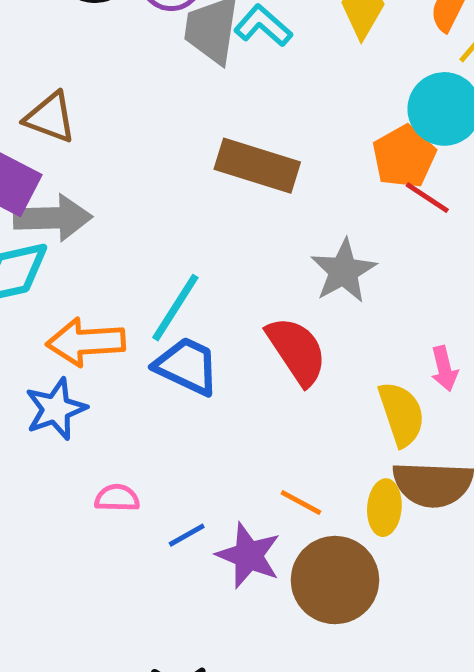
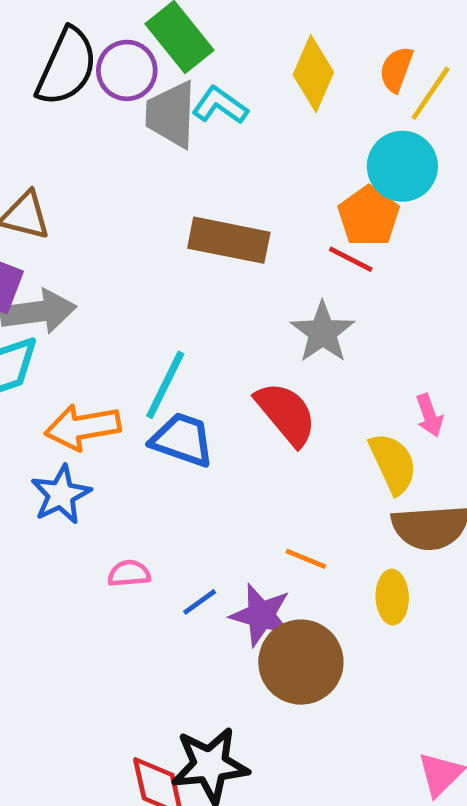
red line: (427, 198) -> (351, 259), moved
yellow ellipse: (384, 508) -> (392, 597), moved
brown circle: (335, 580) -> (301, 662), moved

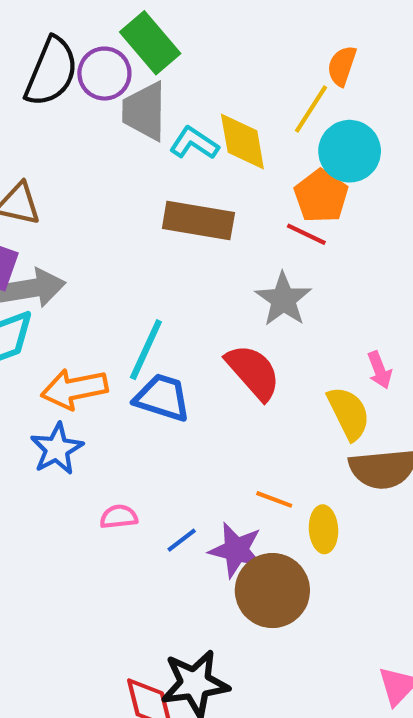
yellow diamond: (313, 73) -> (242, 141), moved, turned -32
yellow line: (431, 93) -> (311, 109), moved
cyan L-shape: (220, 105) -> (194, 143), moved
yellow ellipse: (392, 597) -> (324, 529), moved

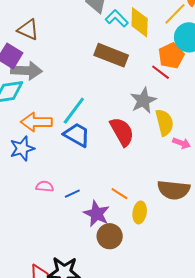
pink arrow: (380, 370) -> (182, 143), turned -60
yellow semicircle: (349, 413) -> (164, 122), moved
blue line: (182, 540) -> (72, 194), moved
brown circle: (272, 591) -> (110, 236), size x0.7

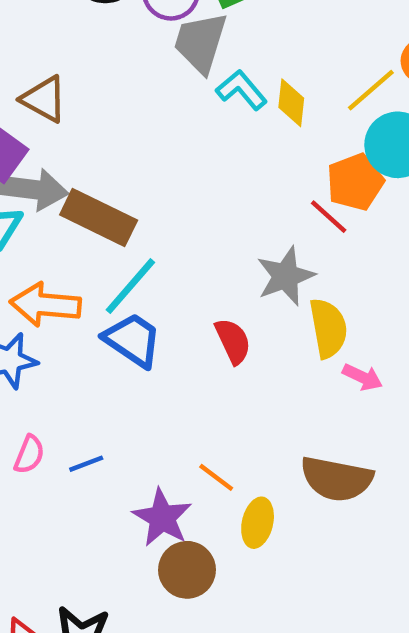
yellow diamond: (140, 22) -> (291, 103), size x0.7
brown rectangle: (111, 55) -> (99, 217), moved
red semicircle: (122, 132) -> (233, 341), size x0.7
pink semicircle: (45, 186) -> (29, 454), moved, turned 102
blue line: (72, 194) -> (86, 464), moved

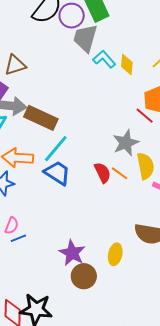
brown triangle: (44, 99) -> (15, 65), turned -45
blue line: (86, 464) -> (18, 238), moved
orange line: (216, 477) -> (120, 173), moved

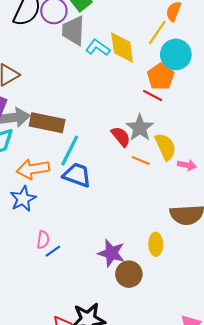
yellow diamond: (127, 64) -> (122, 48), size x1.5
red semicircle: (103, 173) -> (121, 137), moved

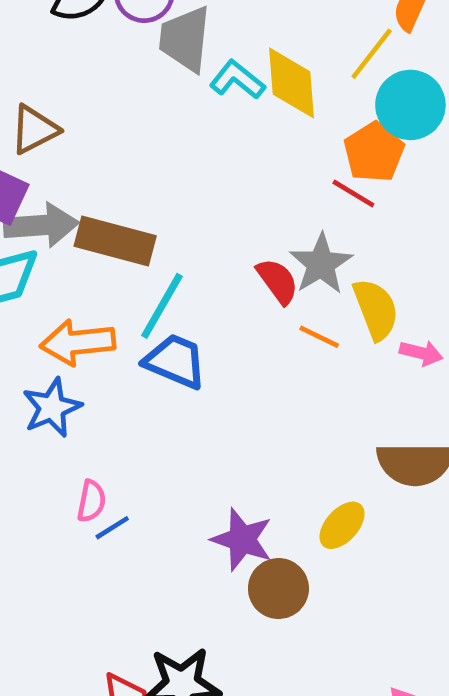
yellow ellipse: (156, 244) -> (342, 525), turned 40

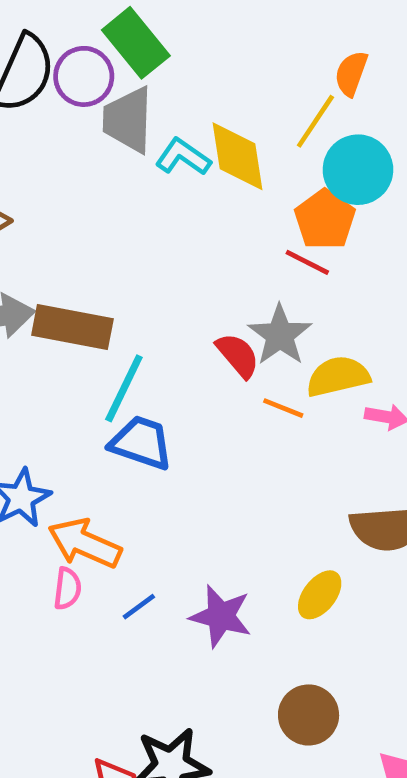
yellow semicircle: (376, 309) -> (338, 376), turned -78
orange arrow: (78, 342) -> (85, 543), moved, turned 34
blue line: (112, 528) -> (139, 607), moved
brown circle: (278, 589) -> (309, 715), moved

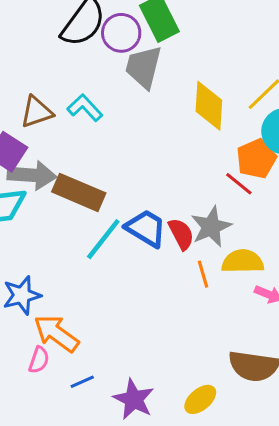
cyan L-shape: (183, 157) -> (85, 108), moved
orange line: (283, 408) -> (203, 274), turned 40
blue trapezoid: (141, 443) -> (146, 228), moved

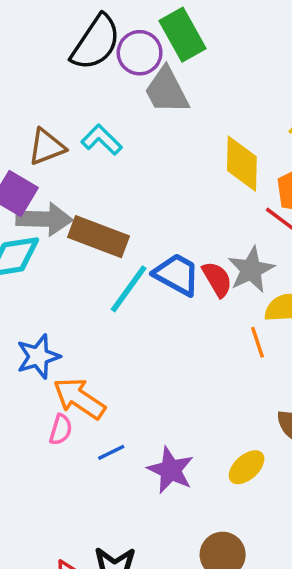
gray trapezoid: (144, 67) -> (167, 91), turned -39
yellow diamond: (209, 106) -> (242, 164), moved
orange line: (203, 274) -> (258, 342), moved

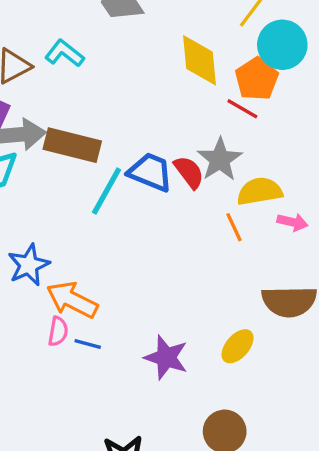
blue line: (111, 452) -> (88, 344), moved, turned 48

